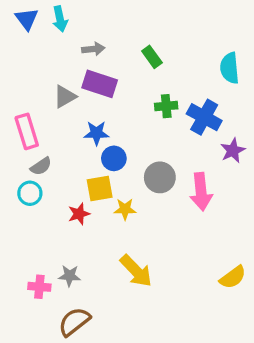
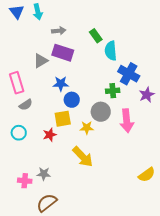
cyan semicircle: (230, 68) -> (111, 51), moved
green cross: (166, 106) -> (113, 91), moved
cyan circle: (30, 193) -> (19, 133), moved
yellow star: (125, 209) -> (87, 128), moved
yellow arrow: (136, 271) -> (83, 157), moved

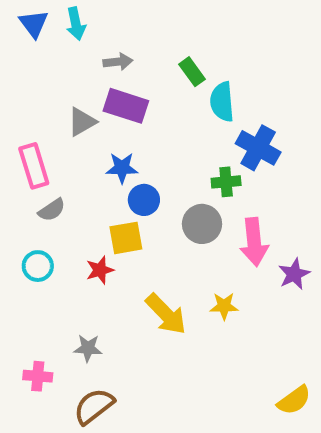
purple star: (147, 95) -> (294, 274), moved
yellow star: (87, 128) -> (224, 306), moved
yellow semicircle: (147, 175) -> (294, 400), moved
pink cross: (25, 181) -> (38, 376), moved

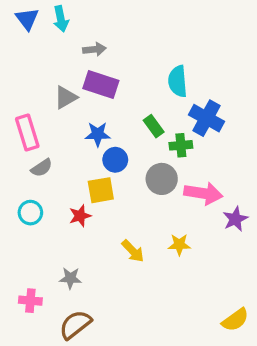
green rectangle: (192, 72) -> (154, 126), moved
pink arrow: (254, 242) -> (203, 193), turned -75
yellow arrow: (166, 314) -> (133, 251), size x0.7

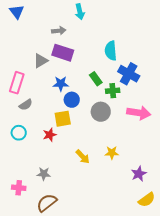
cyan arrow: (61, 19) -> (80, 12), moved
pink rectangle: (27, 133) -> (17, 83), turned 35
pink arrow: (203, 193) -> (139, 113), moved
purple star: (235, 219) -> (139, 174), moved

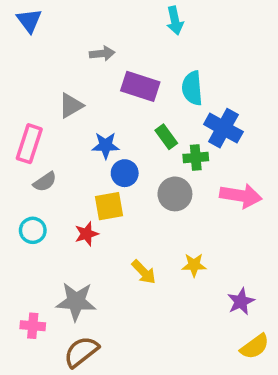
cyan arrow: (80, 12) -> (175, 21), moved
purple rectangle: (63, 53) -> (140, 86), moved
gray star: (44, 174) -> (76, 301), size x1.6

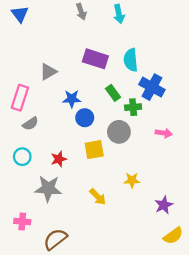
gray arrow: (102, 53) -> (81, 12), moved, turned 77
pink arrow: (241, 196) -> (164, 133), size x0.6
yellow square: (109, 206) -> (94, 150), moved
yellow arrow: (144, 272) -> (98, 197), moved
gray star: (76, 301) -> (48, 188), moved

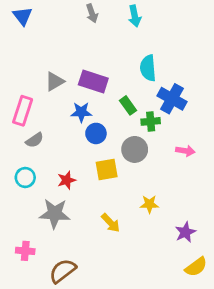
purple rectangle: (95, 59) -> (93, 81), moved

